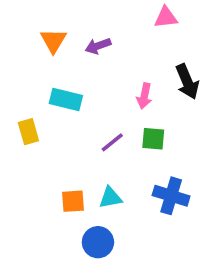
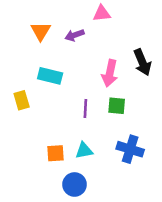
pink triangle: (166, 17) -> (102, 13), moved
pink arrow: (144, 96) -> (110, 73), size x1.4
purple line: (112, 142) -> (85, 108), turned -48

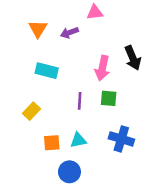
yellow rectangle: (22, 100) -> (31, 111), moved, turned 60

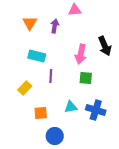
purple arrow: (69, 33) -> (55, 26), turned 120
purple line: (80, 101) -> (51, 76), moved
cyan triangle: (78, 140) -> (71, 107), moved

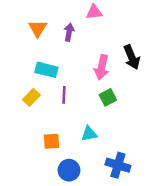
green square: (86, 78) -> (108, 97), turned -32
yellow rectangle: (25, 88) -> (31, 97), moved
blue cross: (96, 110) -> (118, 165), moved

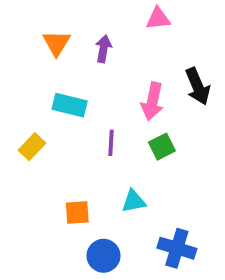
pink triangle: (94, 12) -> (158, 19), moved
purple line: (64, 95) -> (111, 143), moved
yellow rectangle: (31, 97) -> (32, 147), moved

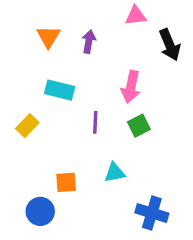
black arrow: (198, 86) -> (170, 45), moved
blue circle: (104, 256) -> (40, 211), moved

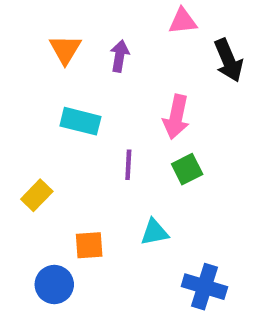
yellow rectangle: (27, 126) -> (37, 195), moved

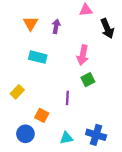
purple line: (128, 165) -> (67, 98), moved
cyan triangle: (154, 232) -> (66, 138), moved
orange square: (89, 245) -> (42, 115), turned 32

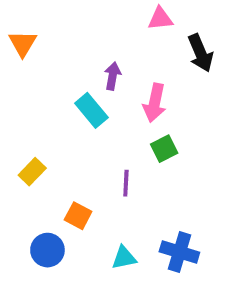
orange triangle: (31, 23) -> (23, 43), moved
purple arrow: (56, 26) -> (113, 76), moved
cyan rectangle: (38, 57) -> (91, 110), moved, turned 36

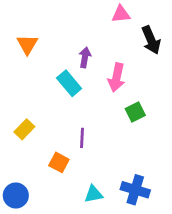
orange triangle: (23, 43) -> (27, 44), moved
green square: (164, 149) -> (135, 112), moved
purple line: (126, 183) -> (82, 138), moved
blue circle: (47, 250) -> (16, 196), moved

